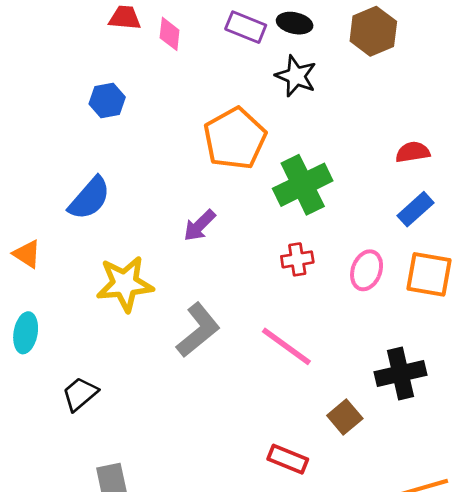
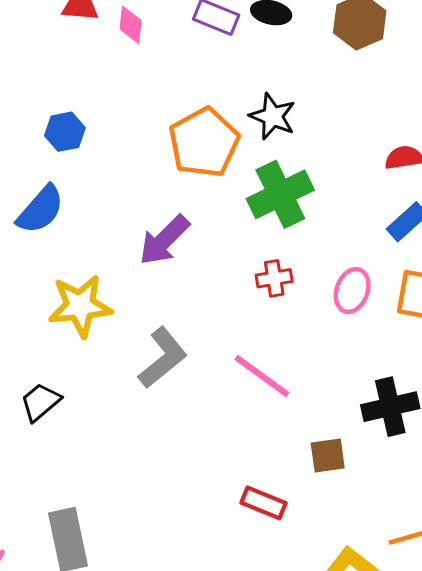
black star: (296, 76) -> (273, 116), moved
blue hexagon: (107, 100) -> (65, 132), moved
purple arrow: (199, 225) -> (164, 240), size x1.4
black trapezoid: (80, 394) -> (40, 402), moved
brown square: (345, 417) -> (328, 455), turned 32

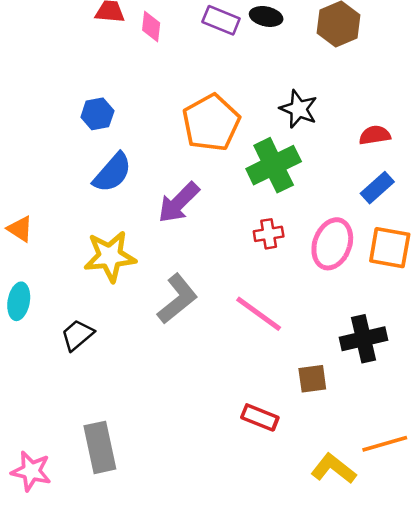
black star: (273, 116) -> (299, 109), moved
blue semicircle: (40, 210) -> (112, 173), moved
pink ellipse: (352, 291) -> (332, 244), size x1.4

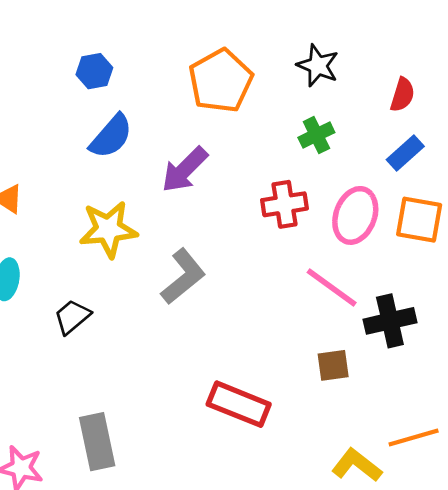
red semicircle: (375, 135) -> (402, 95), turned 116
green cross: (274, 165) -> (316, 135), moved, size x0.6
red cross: (269, 234) -> (285, 204), size x1.4
pink line: (259, 314) -> (332, 288), moved
red rectangle: (260, 417) -> (239, 404), moved, size x1.5

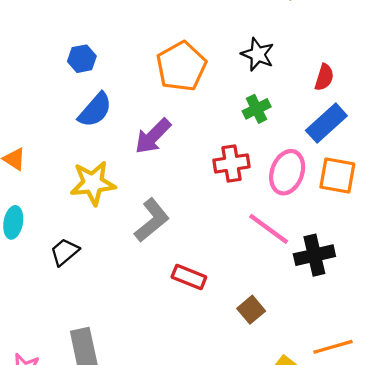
blue rectangle: (405, 153) -> (326, 123), size x1.4
brown square: (333, 365) -> (251, 310), moved, turned -32
red rectangle: (239, 404) -> (189, 277), moved, size x0.7

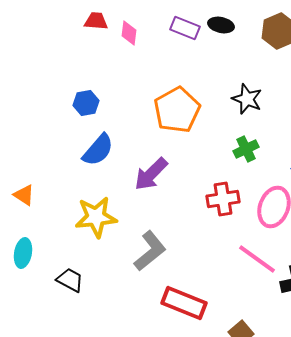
black trapezoid: (65, 252) -> (70, 280), turned 68
red rectangle: (189, 277) -> (184, 303), size x1.4

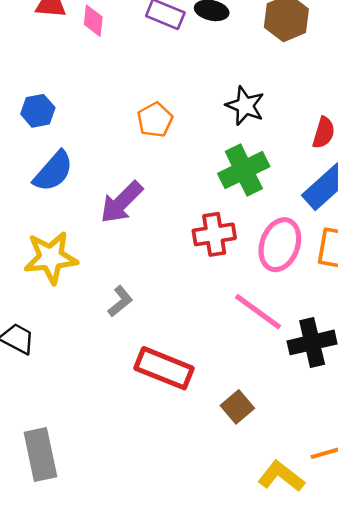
orange pentagon: (177, 110) -> (155, 120), size x0.6
green cross: (246, 149) -> (244, 170), size x1.5
gray L-shape: (150, 251) -> (120, 301), size x0.6

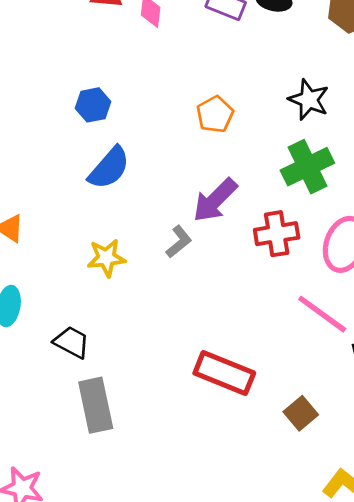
purple arrow: (122, 202) -> (215, 200), moved
yellow star: (51, 258) -> (106, 258), size x0.7
gray L-shape: (120, 301) -> (179, 242), moved
gray rectangle: (40, 454) -> (96, 405), moved

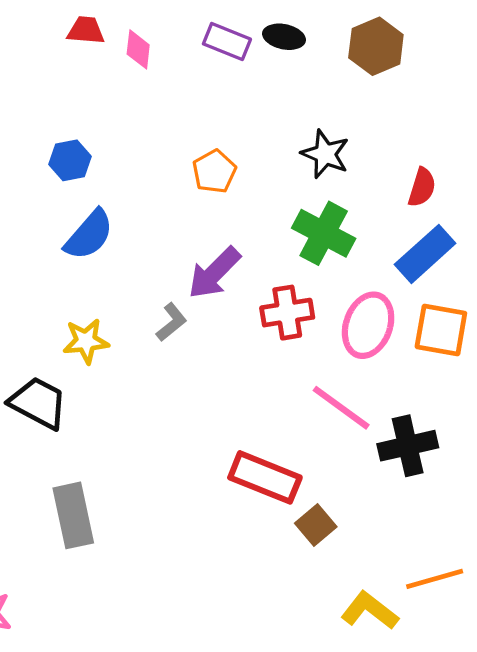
green cross: (307, 167) -> (324, 233), turned -36
black trapezoid: (72, 342) -> (38, 403), moved, size x1.4
red rectangle: (224, 373) -> (265, 477), moved

